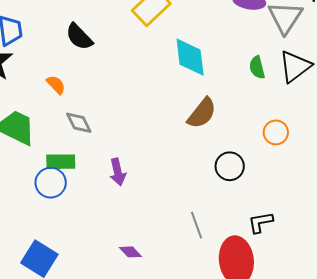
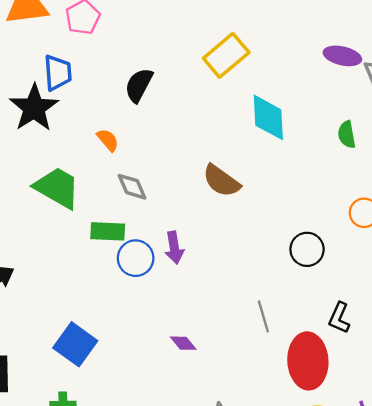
black semicircle: (79, 37) -> (139, 85), turned 68
brown semicircle: (202, 113) -> (221, 181), moved, turned 84
blue circle: (51, 183) -> (136, 258), moved
black L-shape: (260, 222) -> (339, 318), turned -60

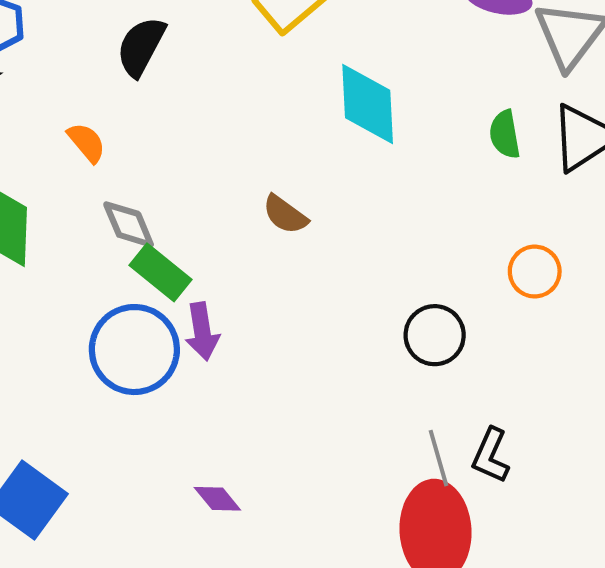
brown semicircle: (221, 181) -> (285, 215), size x0.7
green rectangle: (108, 231) -> (161, 272), moved, turned 36
blue circle: (136, 258) -> (134, 350), size x1.4
gray line: (263, 316) -> (439, 458), moved

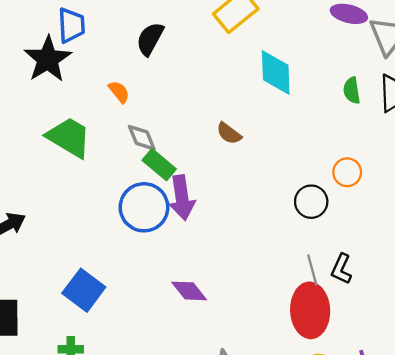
orange circle: (535, 272) -> (347, 172), moved
purple arrow: (202, 331) -> (182, 198), size x1.4
purple diamond: (217, 499) -> (189, 291), size x1.4

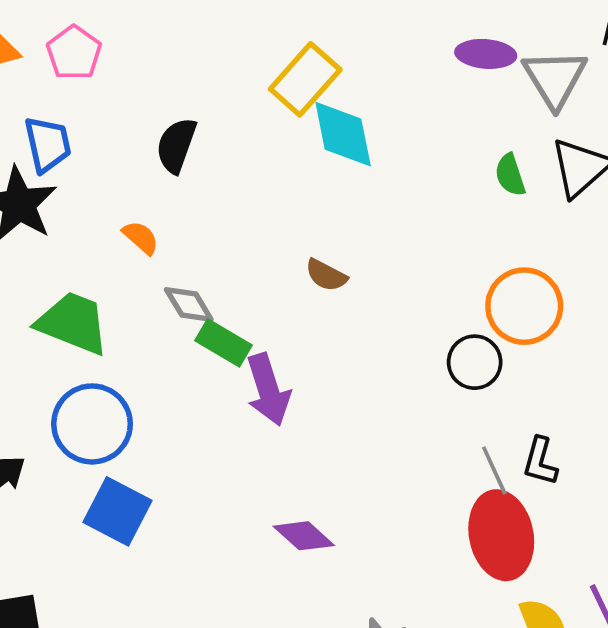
cyan diamond: (276, 73) -> (343, 134), moved
orange circle: (347, 172) -> (524, 306), size x1.6
blue circle: (144, 207) -> (92, 424), moved
blue square: (84, 290) -> (118, 511), moved

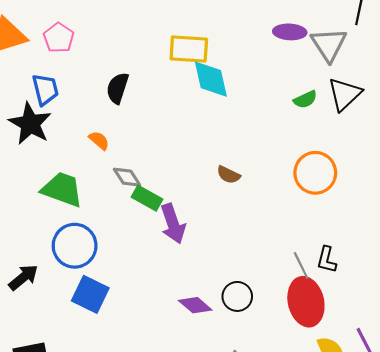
yellow rectangle: (305, 79) -> (189, 49), turned 54
green semicircle: (510, 175) -> (305, 99), turned -95
brown semicircle: (326, 275) -> (228, 175), moved
black circle: (475, 362) -> (237, 296), moved

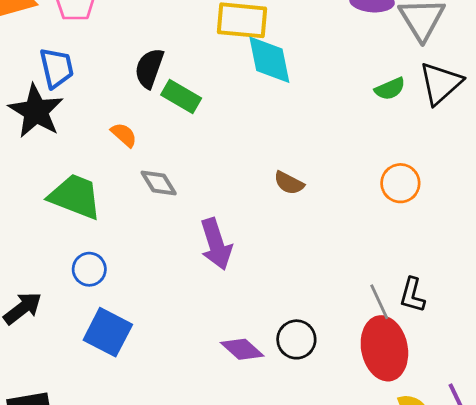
orange circle: (315, 173) -> (400, 183), size x0.7
green rectangle: (147, 198) -> (181, 97), moved
blue circle: (75, 246) -> (89, 269), size x0.6

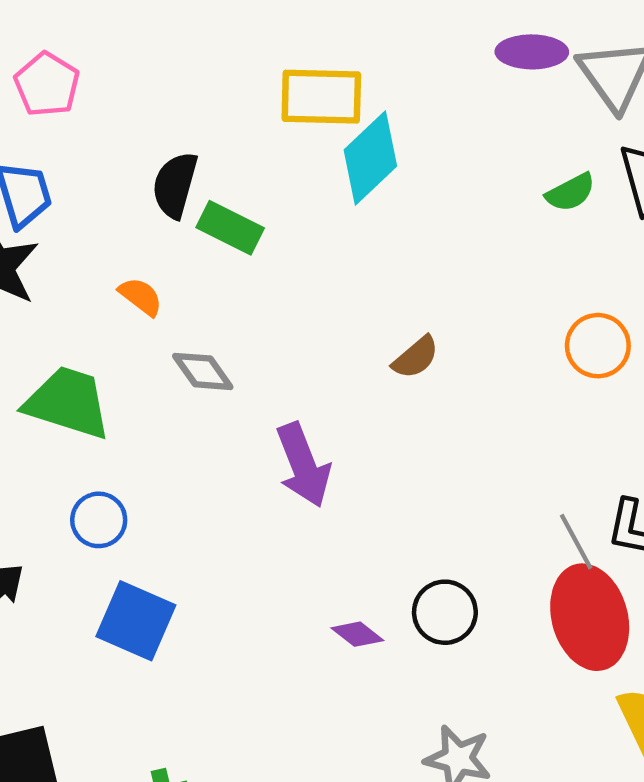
cyan diamond: (269, 60) -> (370, 158), turned 62
brown semicircle: (289, 183) -> (416, 357), turned -64
purple diamond: (242, 349) -> (357, 634), size x0.7

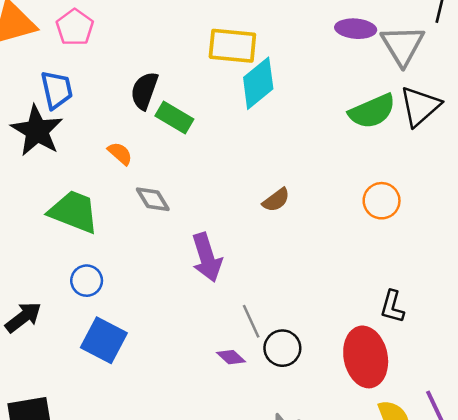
green semicircle: (571, 192) -> (372, 111), size x1.6
gray line: (576, 542) -> (251, 321), moved

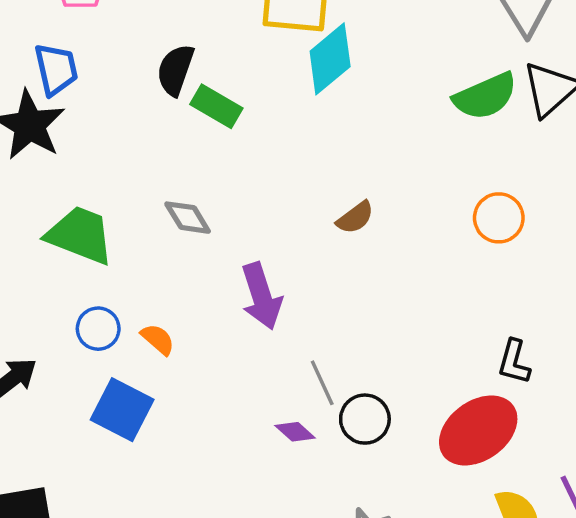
orange semicircle: (120, 154) -> (158, 339), moved
red ellipse: (366, 357) -> (478, 430), turned 66

